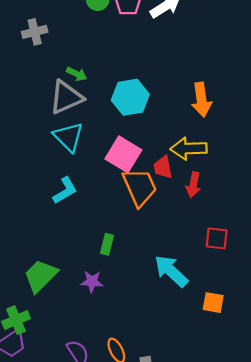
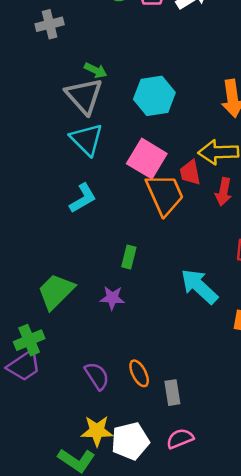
gray triangle: (66, 97) -> (84, 96), turned -48

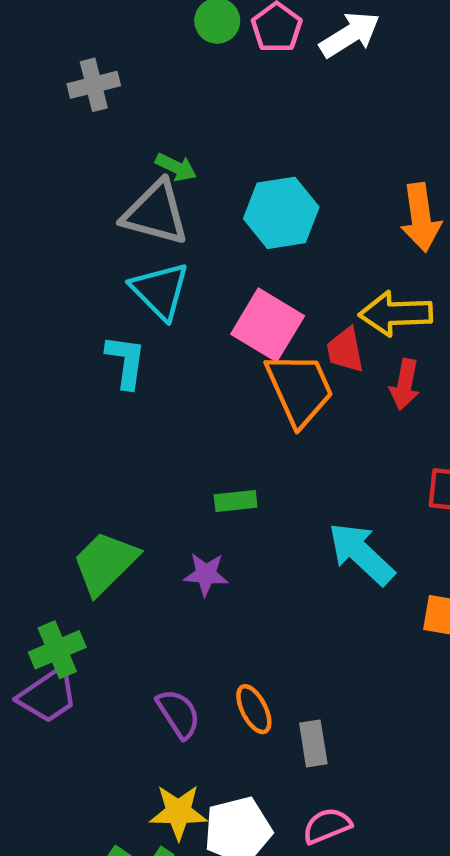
gray triangle: (84, 96) -> (156, 213), turned -33
cyan L-shape: (83, 198) -> (126, 362), moved, turned -52
green rectangle: (129, 257) -> (236, 501), turned 70

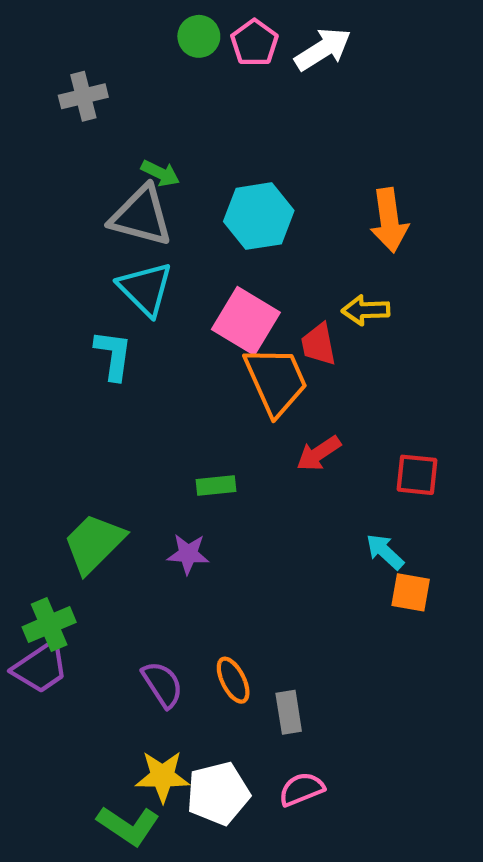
yellow arrow: (396, 313) -> (366, 310), size x0.7
red arrow: (405, 384) -> (319, 453), moved, turned 45
cyan arrow: (361, 554) -> (385, 552), moved, size x0.6

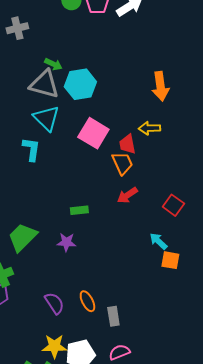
cyan hexagon: (259, 216) -> (80, 84), moved
orange trapezoid: (276, 381) -> (122, 163), moved, size x0.7
red square: (417, 475) -> (173, 205), turned 30

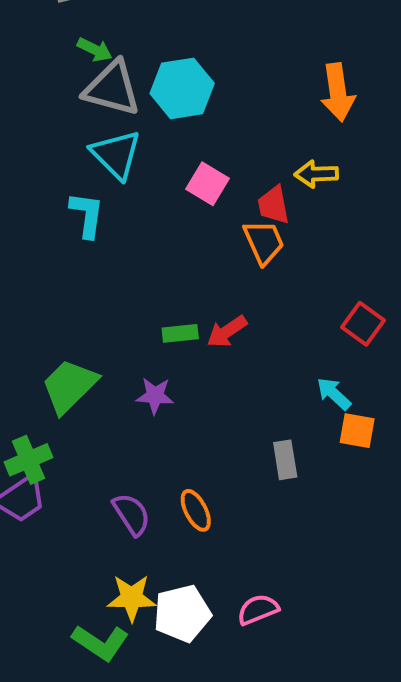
green arrow: (53, 64) -> (95, 50), moved
pink square: (93, 133) -> (207, 184), size x0.7
red arrow: (127, 195) -> (227, 331), moved
gray rectangle: (113, 316) -> (285, 460), moved

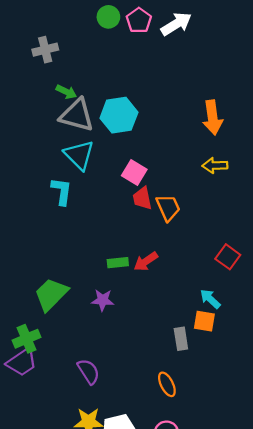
yellow arrow: (316, 174) -> (215, 165), moved
red trapezoid: (274, 205) -> (142, 198), moved
orange square: (357, 431) -> (204, 321), moved
orange ellipse: (196, 510) -> (167, 384), moved

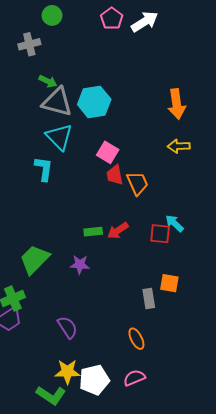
green circle: (108, 17) -> (52, 15), moved
red square: (228, 257) -> (160, 234), moved, turned -30
cyan arrow: (210, 299) -> (175, 223), moved

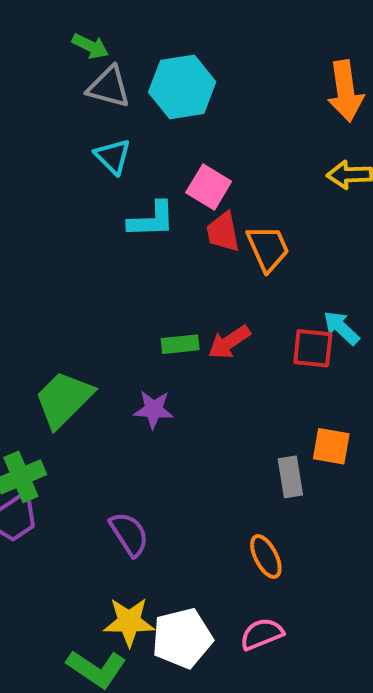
gray triangle: (57, 102) -> (109, 87), size x0.7
cyan triangle: (59, 137) -> (113, 156), size x0.7
cyan L-shape: (44, 169) -> (152, 220), moved, turned 80

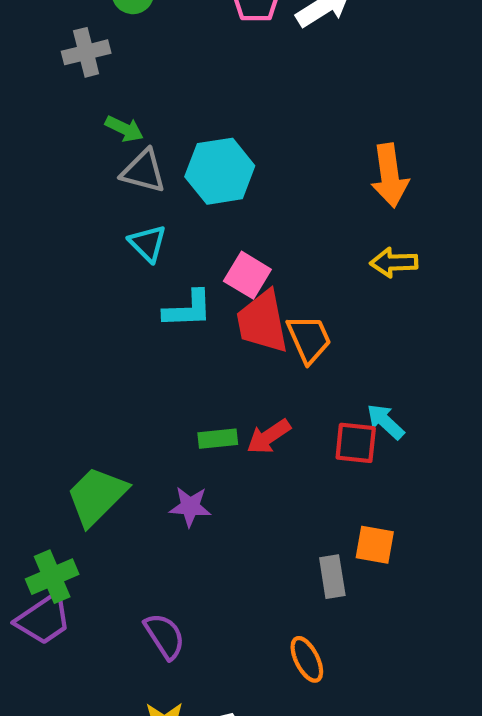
red trapezoid: (223, 232) -> (262, 322), size x1.5

